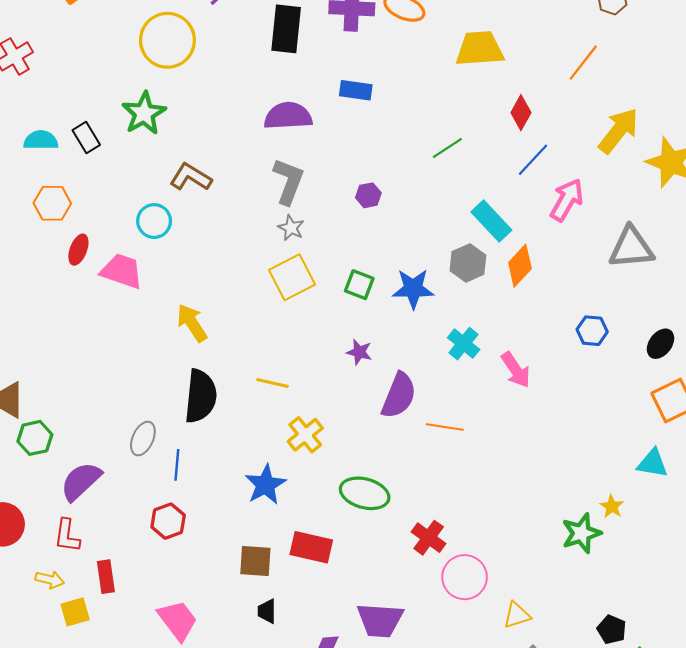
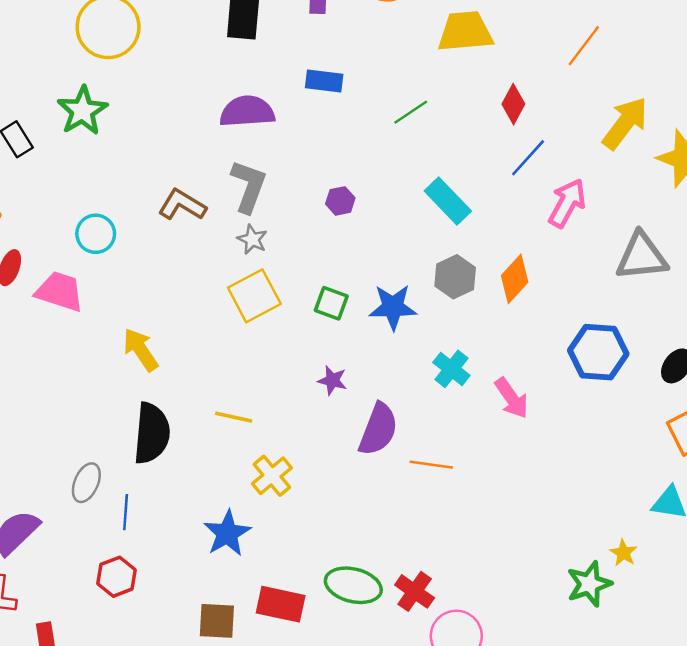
green line: (447, 148) -> (411, 112), moved
brown L-shape: (191, 177) -> (182, 205), moved
cyan rectangle: (491, 221) -> (448, 201), moved
blue hexagon: (592, 331) -> (598, 352), size x1.6
green ellipse: (365, 493) -> (353, 585), moved

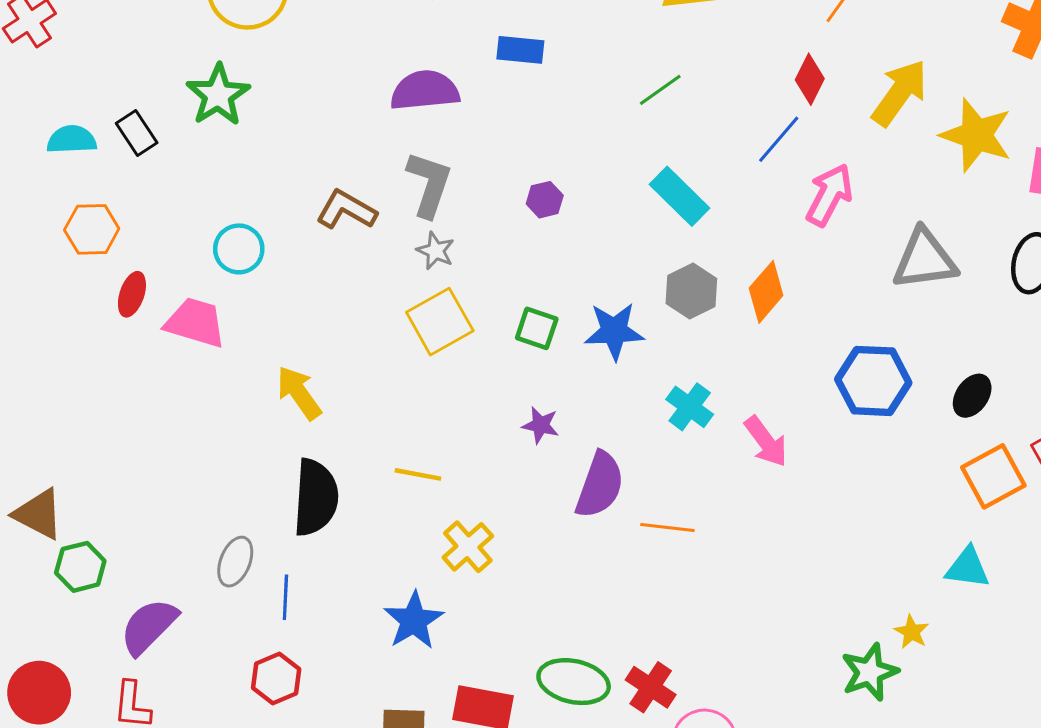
red diamond: (513, 104) -> (810, 79), moved
green line: (411, 112) -> (660, 90), moved

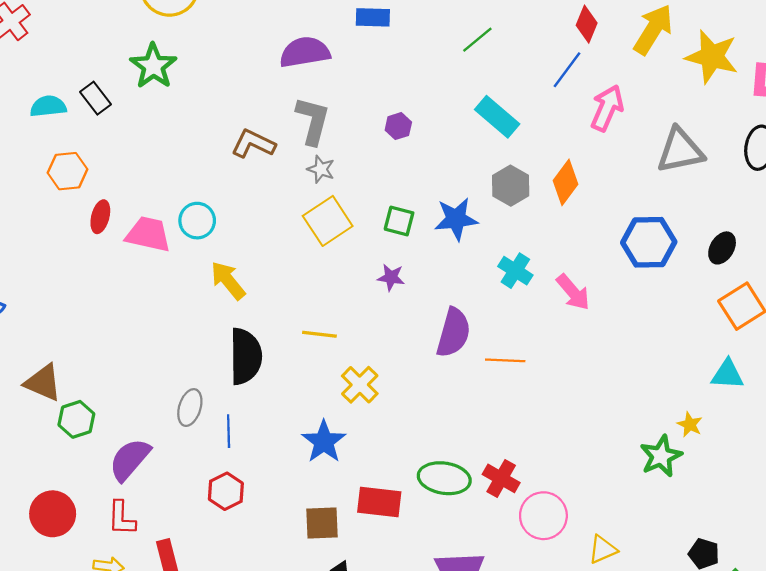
cyan circle: (239, 249) -> (197, 221), moved
purple star: (541, 425) -> (391, 277), moved

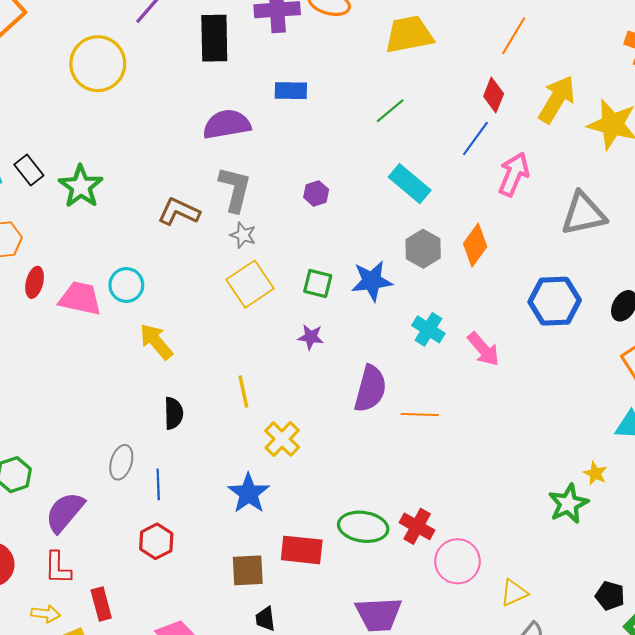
green star: (153, 66) -> (81, 186), moved
yellow line: (319, 334) -> (243, 392), turned 72
black semicircle: (246, 356) -> (174, 413), size x0.6

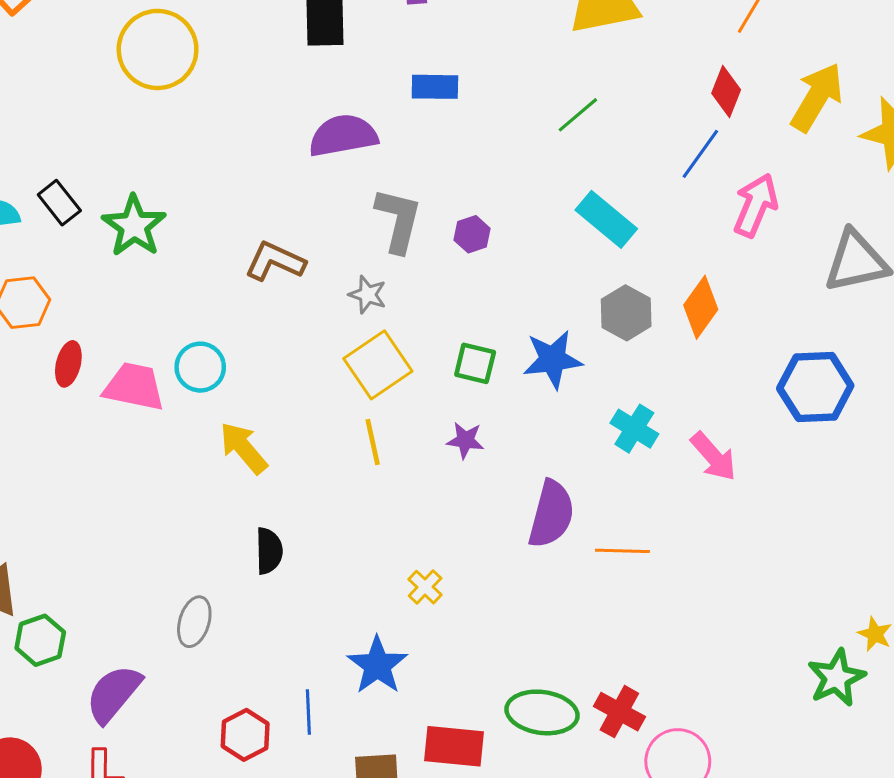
gray L-shape: (235, 189) -> (398, 220), moved
yellow line: (243, 392) -> (373, 442), moved
yellow cross: (282, 439) -> (425, 587), size x0.7
blue line: (158, 484) -> (308, 712), moved

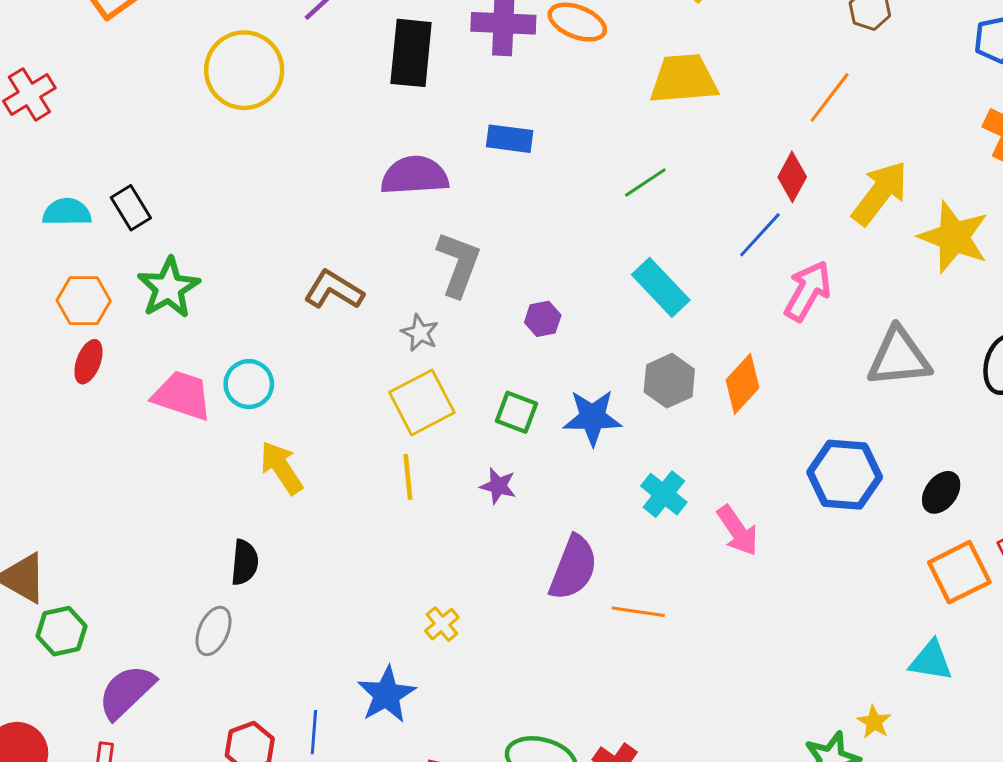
green star: (134, 226) -> (169, 288), moved
purple hexagon: (472, 234) -> (543, 319), moved
red ellipse: (68, 364) -> (88, 362), moved
black semicircle: (269, 551) -> (245, 562), moved

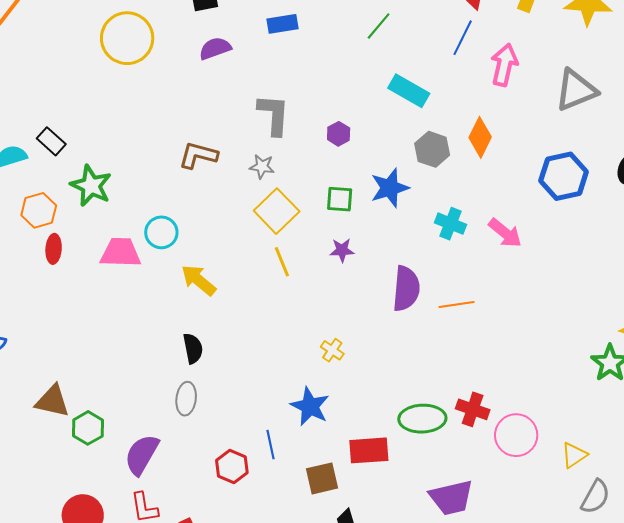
yellow circle: (244, 70) -> (127, 38), moved
purple semicircle: (415, 175) -> (215, 48), moved, size x0.7

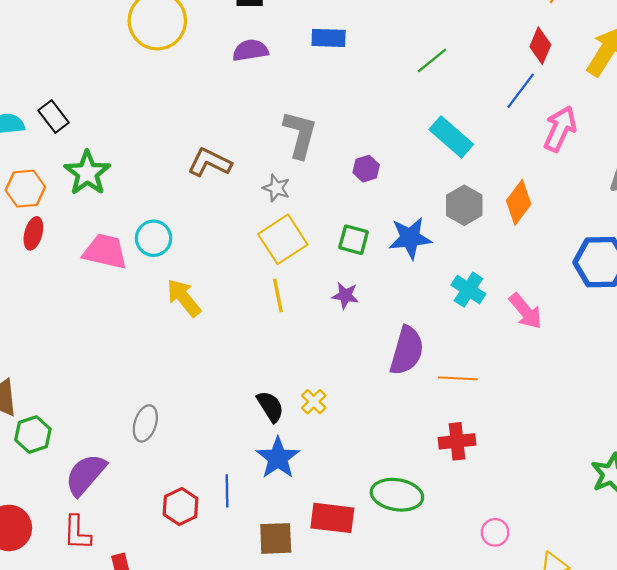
black semicircle: (193, 348) -> (270, 406), moved, turned -32
red cross: (473, 409) -> (457, 441), moved, turned -36
pink circle: (516, 435) -> (495, 532), size x0.6

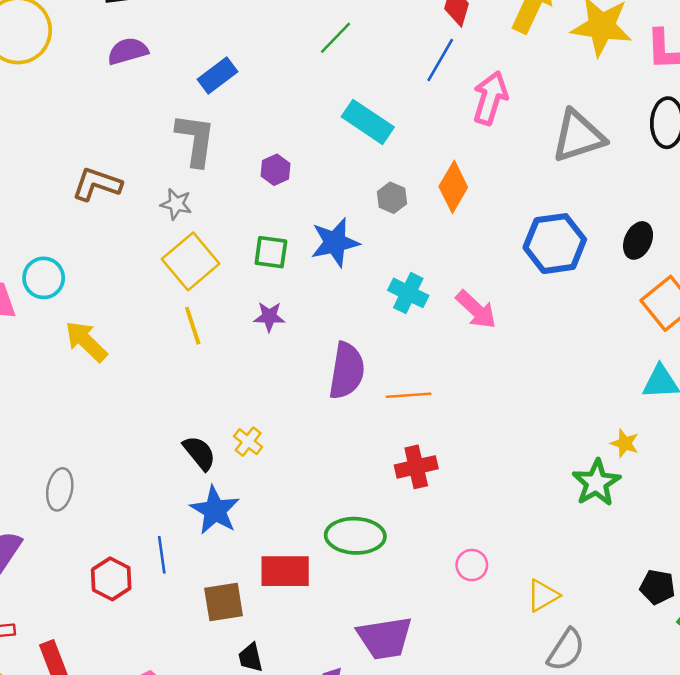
blue rectangle: (329, 38) -> (217, 75), moved, turned -32
gray hexagon: (464, 205) -> (392, 198), size x0.7

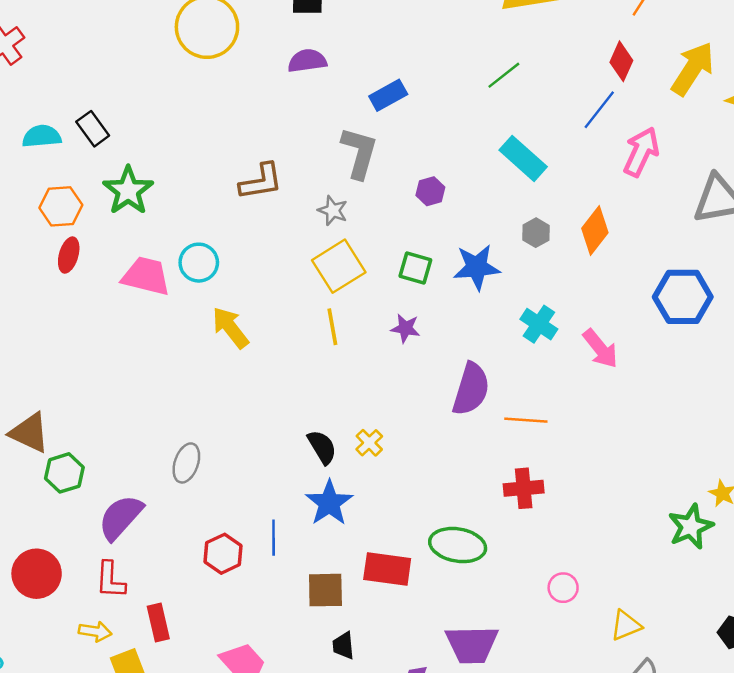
brown L-shape: (97, 184) -> (261, 182), turned 144

